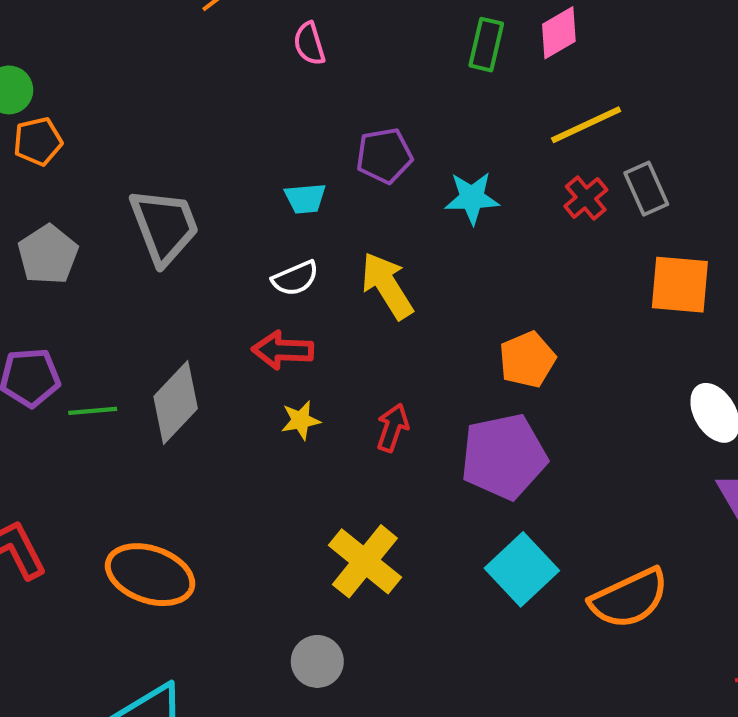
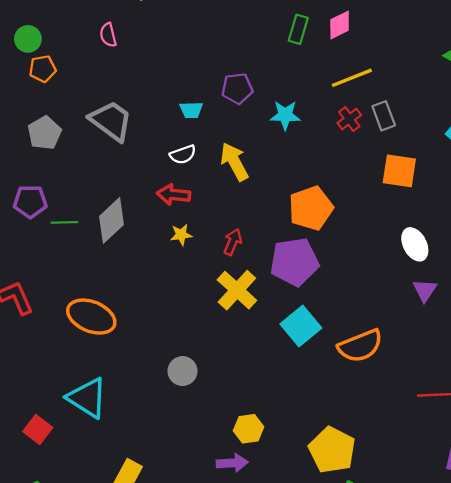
pink semicircle: (309, 44) -> (108, 35), moved
gray trapezoid: (164, 226) -> (111, 121), turned -36
orange pentagon: (527, 360) -> (311, 208), size x1.4
yellow cross: (365, 561) -> (237, 290), moved

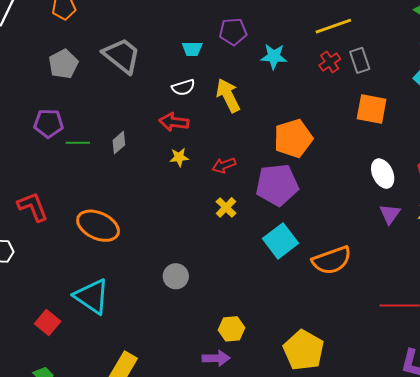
gray diamond: (111, 220) -> (119, 143), size x0.6
red arrow: (233, 242) -> (224, 165), turned -135
yellow cross: (237, 290) -> (226, 207), size x0.6

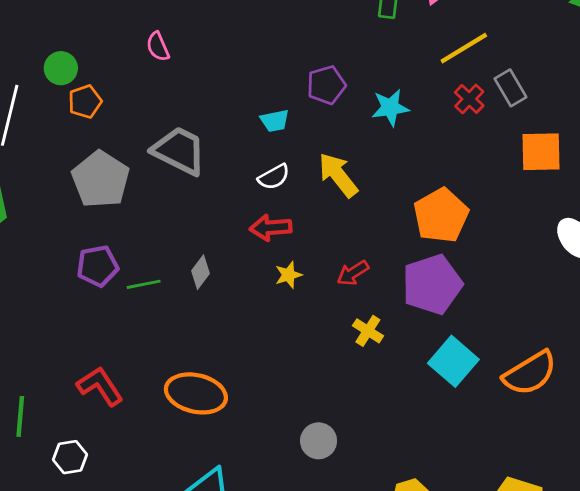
gray pentagon: (63, 64) -> (101, 179), size x1.4

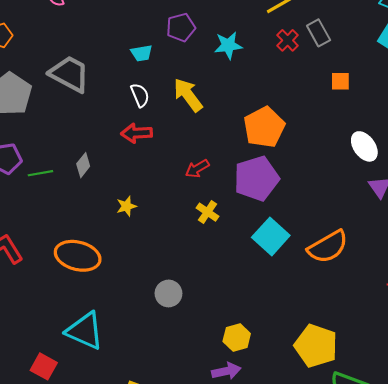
orange square: (541, 152) -> (340, 81), size x0.6
white semicircle: (274, 177) -> (140, 95), turned -85
yellow star: (288, 275) -> (126, 206), moved

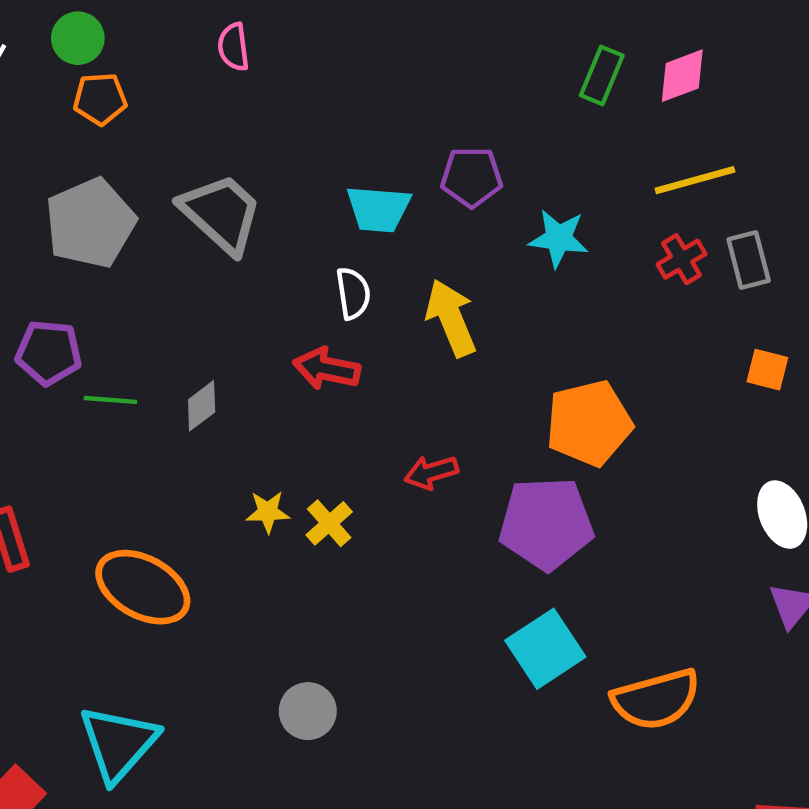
cyan trapezoid: (142, 53) -> (378, 209), size x1.4
yellow cross: (208, 212) -> (329, 523), moved
cyan triangle: (85, 331) -> (118, 743), turned 33

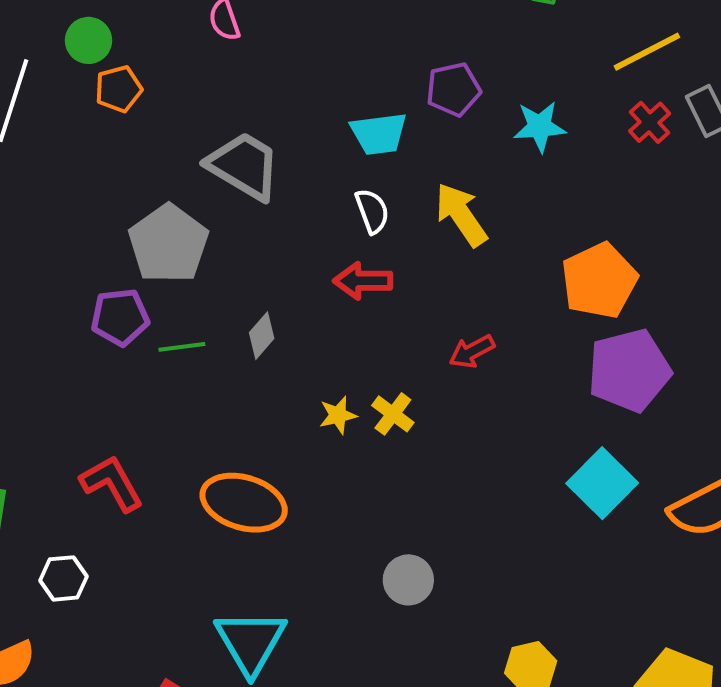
gray pentagon: (90, 223) -> (168, 244), moved
purple pentagon: (546, 523) -> (629, 370), moved

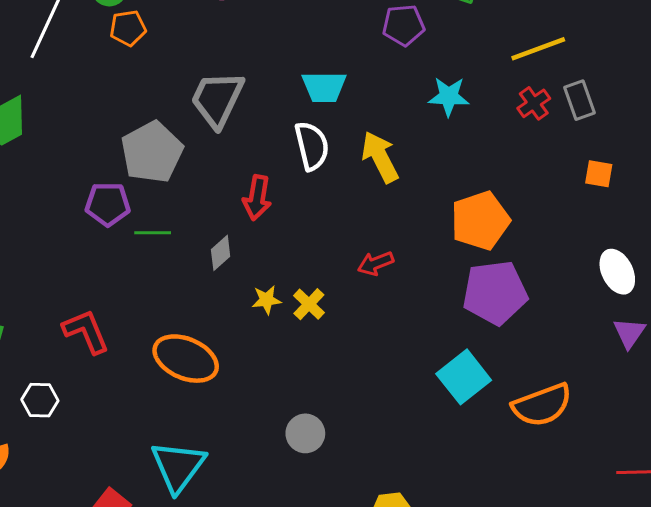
purple pentagon: (453, 89) -> (403, 25), moved
gray trapezoid: (244, 166) -> (217, 99), turned -102
white semicircle: (372, 211) -> (312, 146), size x1.4
red arrow: (363, 281) -> (257, 198), moved, turned -87
gray diamond: (262, 336) -> (221, 253), moved

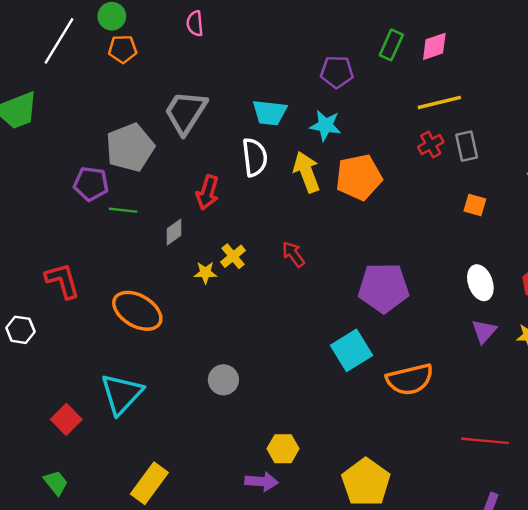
cyan star: (449, 96) -> (325, 125), moved
orange pentagon: (480, 221) -> (359, 177), moved
red arrow: (376, 263) -> (293, 254), turned 68
yellow cross: (309, 304) -> (233, 256), moved

